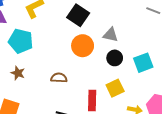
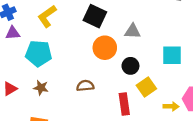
black circle: (115, 58) -> (130, 66), moved
cyan square: (143, 63) -> (172, 55), turned 30

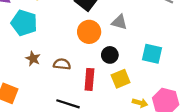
brown star: (41, 88) -> (33, 59), moved
red rectangle: (124, 104) -> (89, 79), moved

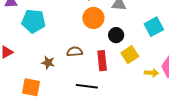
cyan square: (152, 54) -> (154, 27), turned -30
brown star: (33, 59) -> (48, 63), moved

